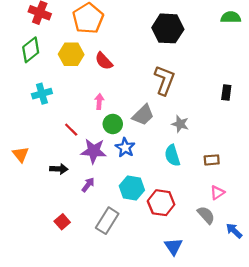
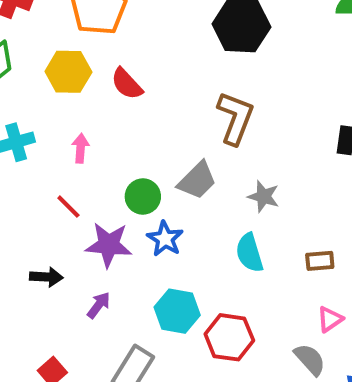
pink arrow: (99, 102) -> (80, 148), moved

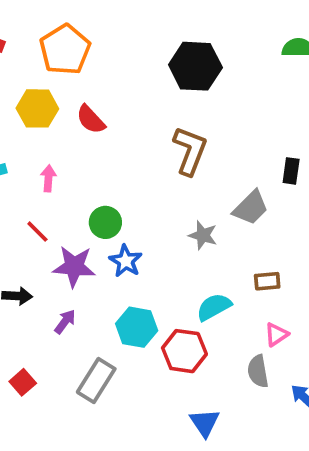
gray trapezoid: (197, 180) -> (251, 208), moved
gray star: (264, 197) -> (203, 235), moved
cyan semicircle: (249, 253) -> (214, 307), moved, turned 78
gray semicircle: (310, 359) -> (258, 371), turned -148

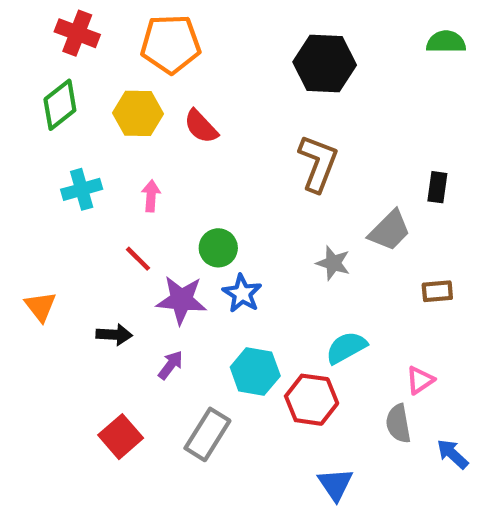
orange pentagon: (65, 50) -> (171, 44), turned 30
brown rectangle: (267, 281) -> (437, 291), moved
red square: (23, 382) -> (121, 437), size x1.4

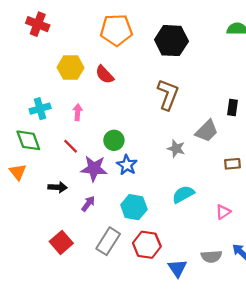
orange pentagon: (171, 44) -> (116, 30), moved
green diamond: (60, 105) -> (28, 140), moved, turned -72
red hexagon: (312, 400) -> (147, 245), moved
gray semicircle: (398, 424) -> (211, 256), moved, turned -84

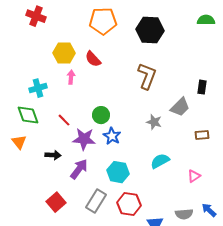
pink arrow: (78, 112) -> (71, 77), moved
purple arrow: (88, 204) -> (79, 169), size x1.5

